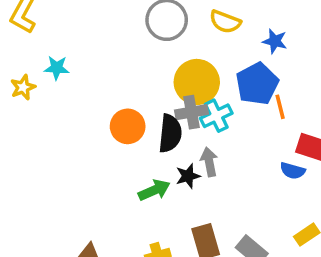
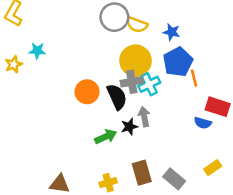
yellow semicircle: (225, 22) -> (137, 25), moved
blue star: (275, 41) -> (172, 32), moved
black semicircle: (170, 133) -> (117, 97), turned -30

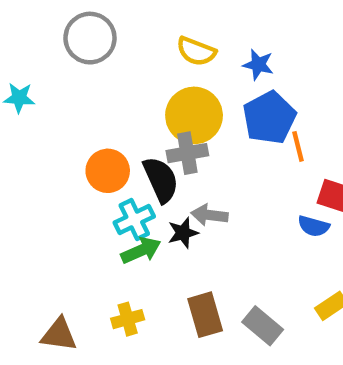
gray circle: (114, 17) -> (90, 38), moved
cyan cross: (149, 84) -> (134, 220), moved
gray arrow: (144, 117) -> (209, 215), turned -72
yellow cross: (108, 183) -> (128, 319), moved

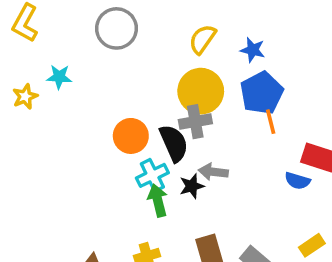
yellow semicircle: (196, 51) -> (203, 39), turned 104
orange line: (298, 146) -> (271, 122), moved
green arrow: (141, 250) -> (158, 200), turned -80

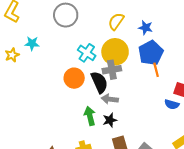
gray arrow: (213, 172) -> (110, 99), moved
cyan cross: (152, 175) -> (87, 53), moved, turned -30
black star: (192, 186) -> (110, 120), moved

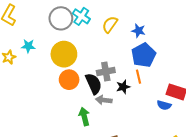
yellow circle: (115, 52) -> (64, 54), moved
cyan cross: (87, 53) -> (81, 16), moved
orange line: (156, 70) -> (138, 77), moved
black star: (110, 120) -> (123, 87), moved

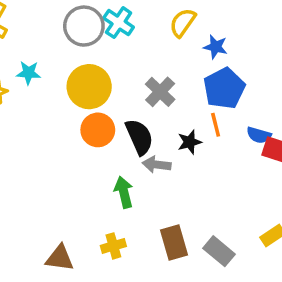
yellow semicircle: (110, 25) -> (183, 23), moved
gray cross: (106, 71) -> (160, 92), moved, turned -36
blue semicircle: (164, 105) -> (259, 135), moved

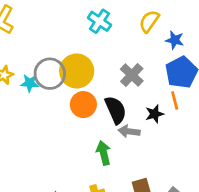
gray circle: (84, 26) -> (50, 74), moved
cyan star: (29, 73) -> (30, 83), moved

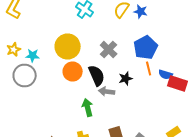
blue star: (175, 40) -> (141, 12), moved
gray circle: (50, 74) -> (25, 76), moved
orange line: (175, 101) -> (149, 68), moved

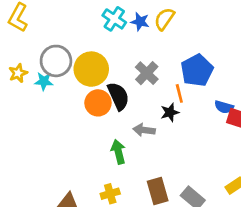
blue star: (141, 12) -> (140, 22), moved
orange line: (149, 68) -> (179, 93), moved
gray circle: (25, 76) -> (56, 61), moved
black semicircle: (97, 76) -> (118, 96), moved

